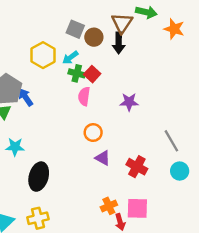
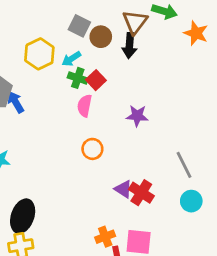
purple triangle: (103, 158) -> (123, 189), moved
black ellipse: (39, 177) -> (23, 216), moved

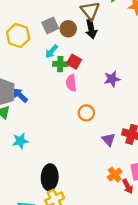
gray square: (79, 26) -> (50, 25), turned -35
yellow hexagon: (39, 54) -> (18, 35), moved
purple triangle: (123, 189) -> (109, 140), moved, turned 32

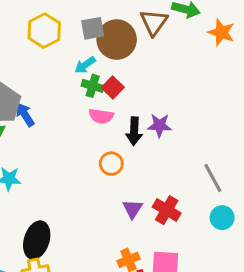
brown circle: (68, 29) -> (117, 40), size x1.6
black arrow: (91, 29) -> (134, 131), moved
pink semicircle: (71, 83) -> (101, 116), turned -91

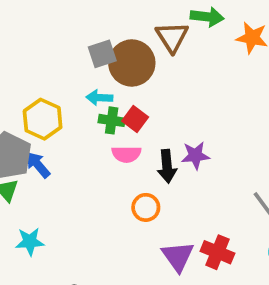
yellow hexagon: (44, 31) -> (43, 119), moved
cyan arrow: (85, 65) -> (99, 98), turned 45
purple triangle: (133, 209) -> (178, 256), size x1.4

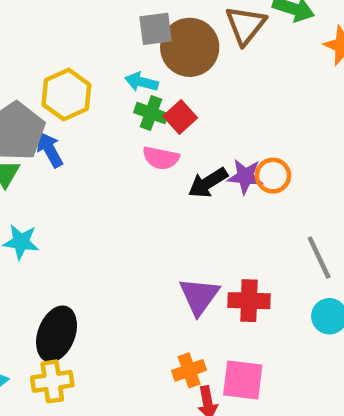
black arrow: (167, 166) -> (208, 183), turned 52
orange circle: (146, 207) -> (273, 176), moved
red cross: (217, 252) -> (249, 301), turned -32

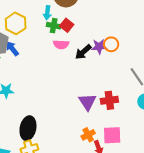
cyan arrow: (141, 82) -> (47, 13), turned -88

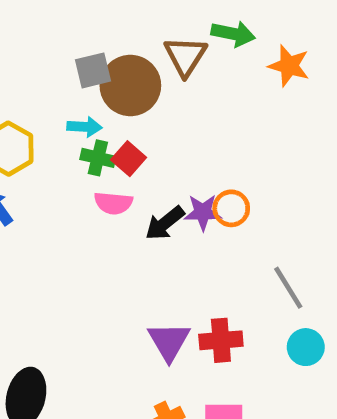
cyan arrow: (47, 13) -> (84, 127), turned -96

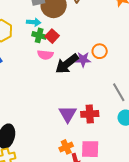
orange circle: (231, 208) -> (100, 51), moved
black arrow: (165, 223) -> (67, 64), size x1.4

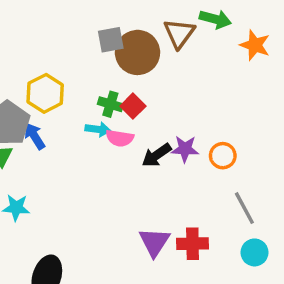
cyan arrow: (34, 22) -> (98, 129), moved
orange circle: (100, 51) -> (223, 156), moved
black arrow: (67, 64) -> (157, 155), size x0.7

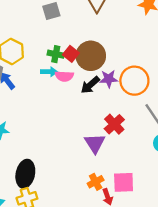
brown circle: (137, 52) -> (91, 56), moved
orange circle: (223, 156) -> (134, 81), size x1.6
red cross: (193, 244) -> (114, 124), moved, turned -36

